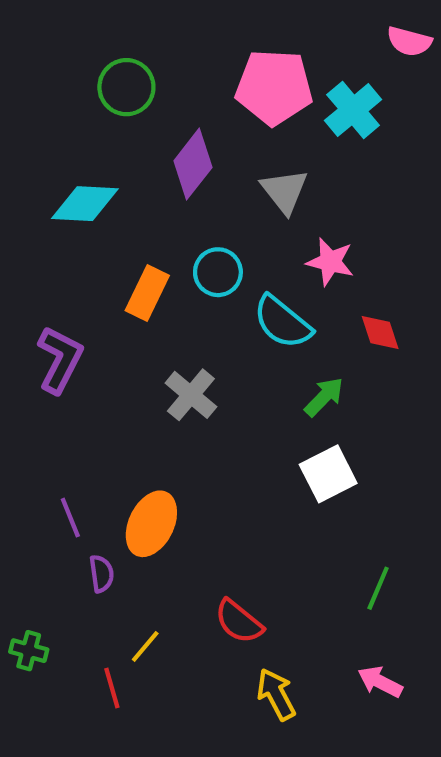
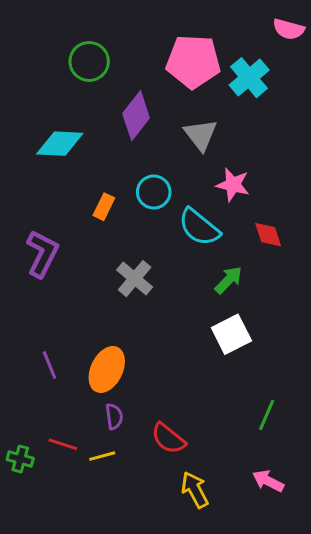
orange rectangle: (147, 293) -> (104, 207), size x0.7
purple semicircle: (102, 574) -> (114, 416), moved
yellow line: (145, 646) -> (102, 456), turned 35
red line: (112, 688) -> (63, 444), moved, turned -56

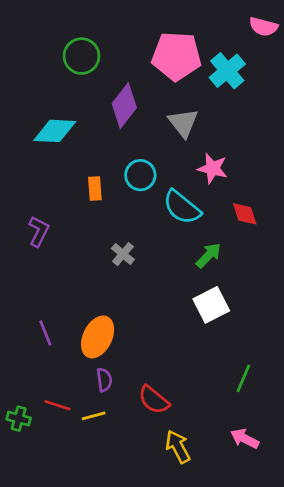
orange rectangle: (104, 207) -> (95, 188), turned -30
purple L-shape: (42, 254) -> (39, 231), size x0.7
gray cross: (135, 279) -> (123, 254), size x0.7

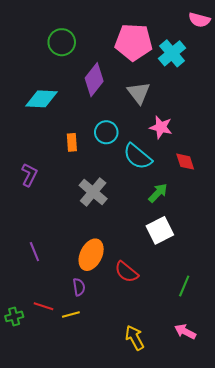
gray cross: (123, 254) -> (93, 192), size x1.6
orange ellipse: (98, 337) -> (91, 255), moved
red semicircle: (154, 400) -> (126, 272), moved
green cross: (19, 419) -> (14, 316), turned -30

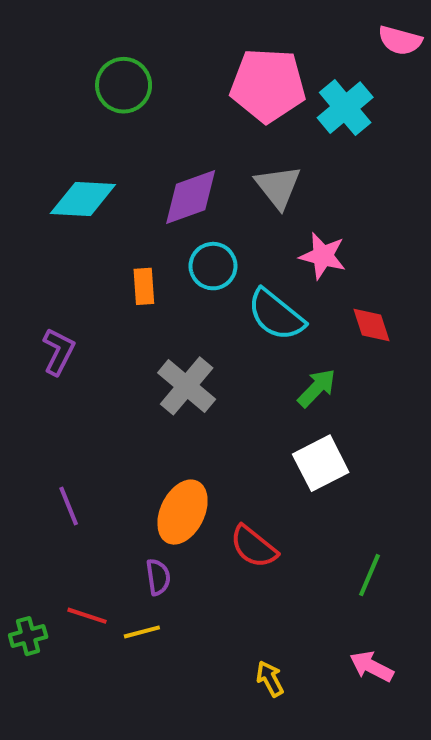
purple diamond: (94, 80) -> (191, 197), moved, turned 32
yellow arrow: (135, 338) -> (270, 679), size x0.7

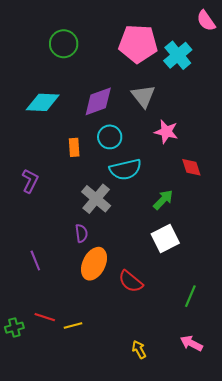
pink semicircle: (400, 40) -> (206, 21), turned 40
cyan semicircle: (276, 315) -> (125, 169), moved, turned -52
purple semicircle: (158, 577) -> (81, 233), moved

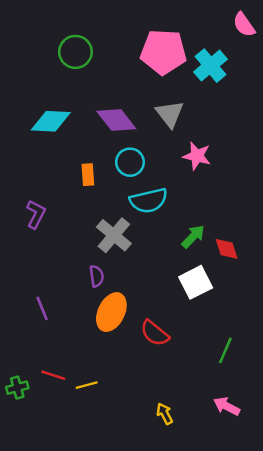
purple diamond: (98, 101) -> (116, 120), turned 72
red diamond: (191, 167) -> (227, 249), moved

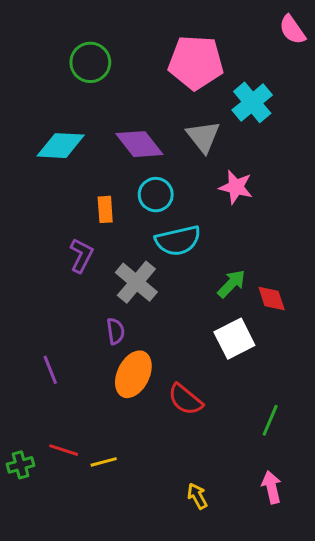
cyan cross: (210, 66) -> (252, 102), moved
purple L-shape: (36, 214) -> (81, 255), moved
pink arrow: (227, 406) -> (272, 487), turned 50

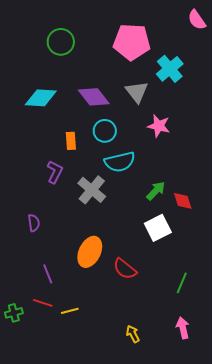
purple semicircle: (116, 331) -> (34, 223), moved
purple line: (50, 370) -> (48, 274), moved

